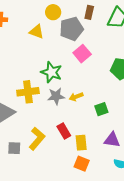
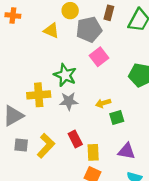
yellow arrow: (76, 97) -> (103, 103), moved
gray square: (14, 148) -> (21, 145), moved

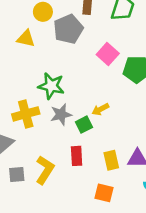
pink square: (99, 57) -> (108, 54), moved
green square: (117, 118) -> (84, 125), moved
red rectangle: (75, 139) -> (77, 156), turned 35
yellow rectangle: (93, 152) -> (111, 160), moved

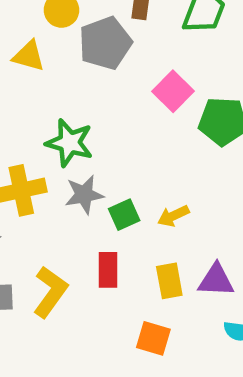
yellow arrow: (100, 109) -> (173, 216), moved

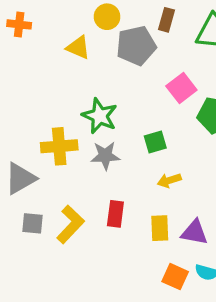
green square: (124, 215) -> (155, 142), moved
orange square: (153, 338) -> (175, 277), moved

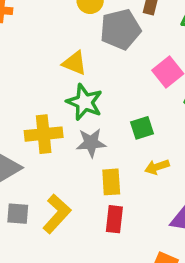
yellow triangle: (78, 47) -> (75, 63), moved
red rectangle: (115, 214) -> (114, 219), moved
yellow rectangle: (160, 228) -> (111, 182), moved

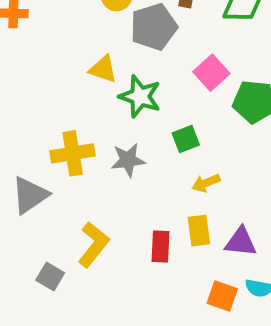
green star: (84, 102) -> (140, 96), moved
yellow rectangle: (111, 182) -> (199, 231), moved
gray square: (18, 214) -> (50, 276), moved, turned 30

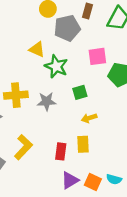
pink square: (211, 73) -> (97, 56), turned 30
purple triangle: (241, 242) -> (70, 180), moved, turned -42

